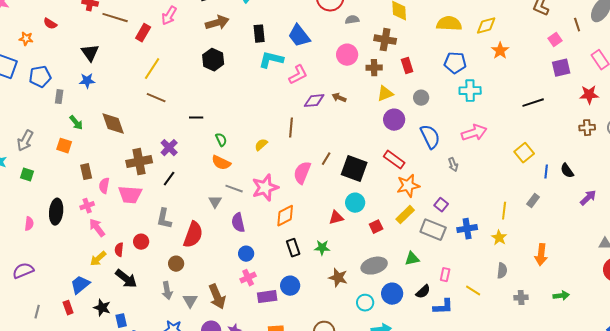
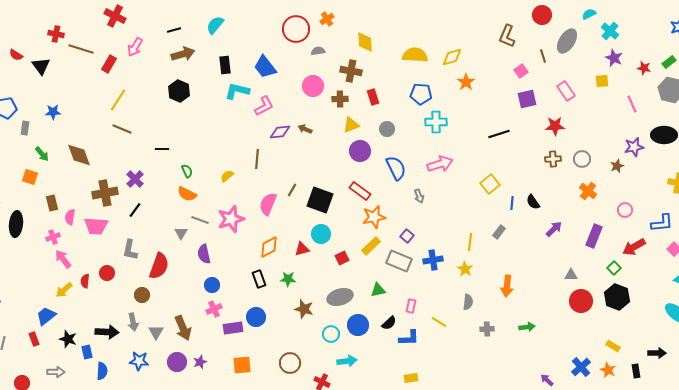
black triangle: (90, 53) -> (41, 66), moved
black ellipse: (56, 212) -> (16, 224), moved
orange diamond: (285, 216) -> (269, 247), moved
black arrow: (126, 279) -> (107, 332), moved, turned -35

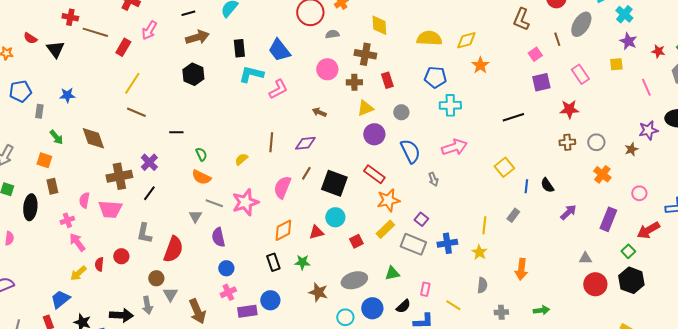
purple diamond: (280, 132) -> (305, 143), moved
brown rectangle: (52, 203) -> (52, 186), moved
gray triangle: (156, 332) -> (170, 294), moved

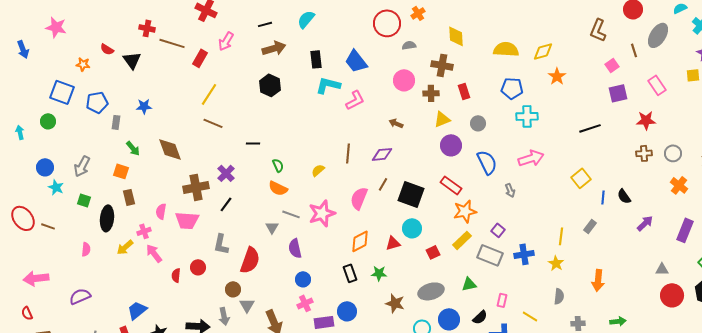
yellow arrow: (78, 273) -> (125, 247), moved

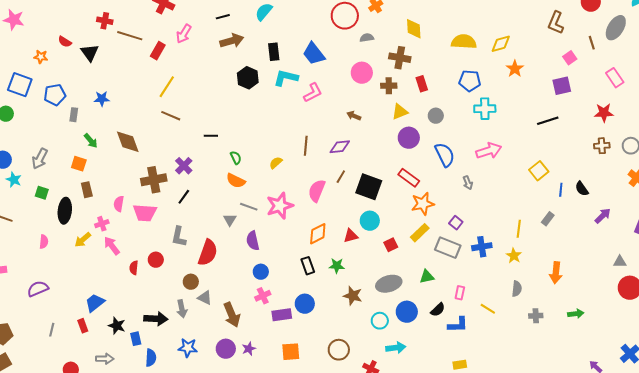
black hexagon: (270, 85) -> (248, 78), moved
purple square: (618, 93) -> (562, 86), moved
gray triangle: (247, 305) -> (205, 298), turned -35

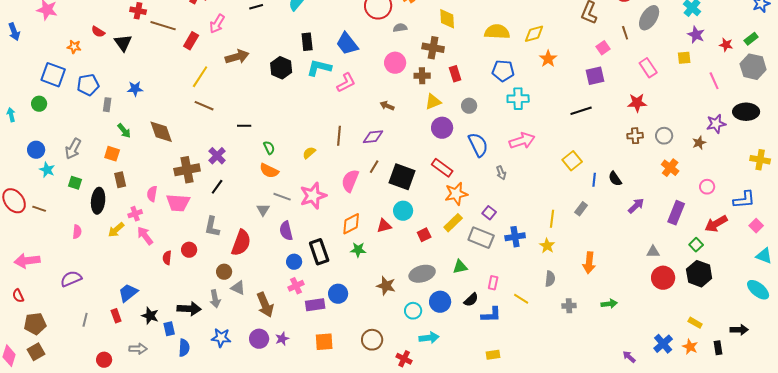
brown arrow: (232, 41) -> (237, 57), moved
black rectangle: (308, 266) -> (319, 252), moved, size x1.4
green star: (337, 266) -> (358, 250), moved

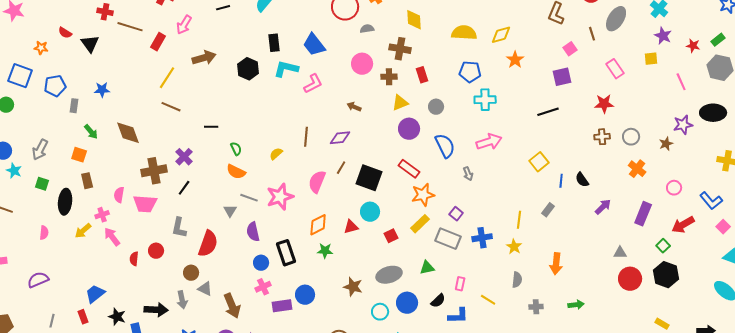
blue L-shape: (744, 200) -> (711, 201), turned 55

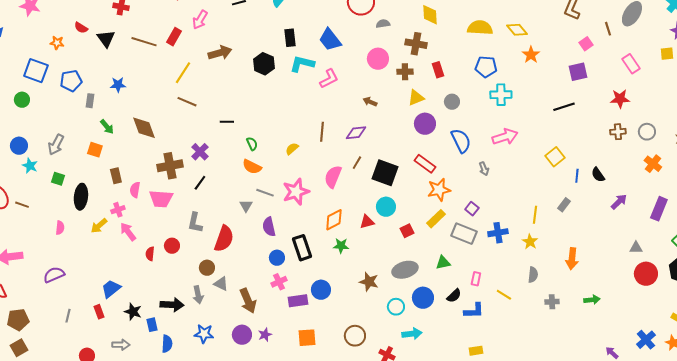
brown line: (130, 27) -> (144, 42), moved
yellow diamond: (501, 35) -> (517, 30), turned 65
brown rectangle: (87, 181) -> (116, 176), moved

